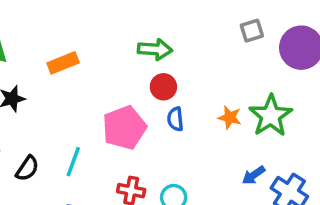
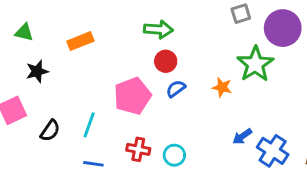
green star: (271, 116) -> (255, 64), moved
blue semicircle: (175, 119) -> (176, 89), turned 60

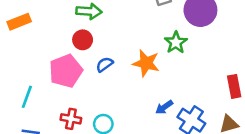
red circle: (166, 61) -> (83, 40), moved
green star: (255, 64) -> (176, 42), size x0.7
orange star: (222, 87) -> (146, 63), size x1.5

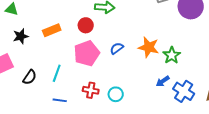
orange rectangle: (19, 22) -> (52, 30), moved
red circle: (83, 40) -> (86, 25), moved
green star: (176, 42) -> (172, 55), moved

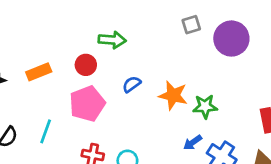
blue semicircle: (117, 48) -> (132, 84), moved
green star: (172, 55) -> (205, 106), turned 30

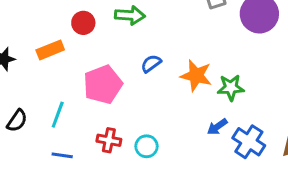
red circle: (86, 65) -> (83, 23), moved

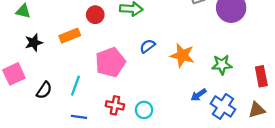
green star: (231, 88) -> (222, 65), moved

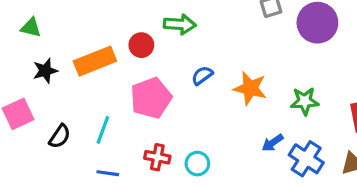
red circle: (95, 15) -> (141, 45), moved
orange rectangle: (70, 36) -> (95, 61), size x1.4

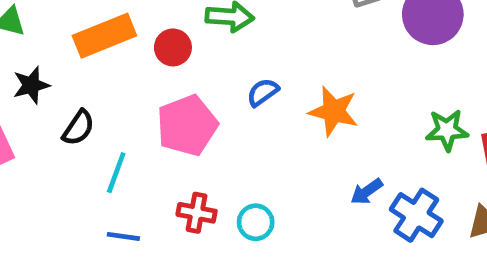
orange rectangle: (95, 61) -> (104, 36), moved
green star: (305, 101) -> (447, 130), moved
black semicircle: (60, 136) -> (78, 128), moved

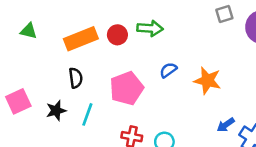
red circle: (173, 47) -> (117, 35), moved
black star: (31, 85) -> (56, 111), moved
black semicircle: (78, 128) -> (76, 78), moved, turned -42

